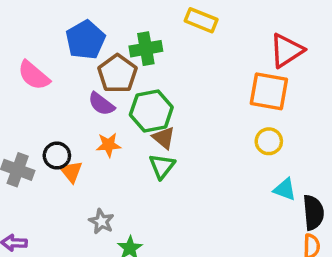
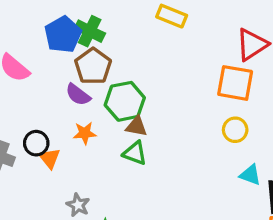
green cross: (146, 49) -> (90, 31), moved, turned 36
brown triangle: (164, 138) -> (136, 126), turned -30
green triangle: (162, 166) -> (135, 153), turned -48

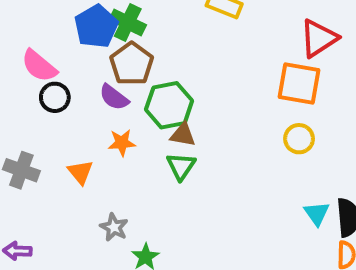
black circle: (36, 143) -> (55, 97), moved
green triangle: (135, 153) -> (181, 166), turned 44
cyan triangle: (250, 175) -> (317, 214), moved, turned 35

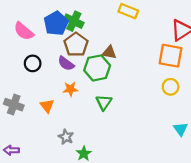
pink semicircle: (39, 66) -> (24, 31), moved
brown triangle: (183, 135) -> (109, 52), moved

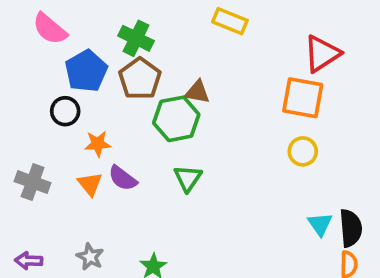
blue pentagon: (56, 23) -> (86, 71), moved
pink semicircle: (24, 31) -> (50, 29), moved
purple semicircle: (66, 63) -> (123, 178), moved
orange star: (70, 89) -> (98, 144), moved
gray star: (66, 137) -> (90, 257), moved

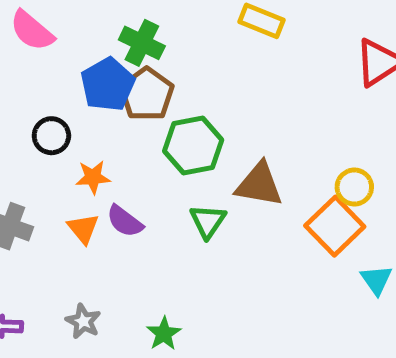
blue pentagon: (86, 71) -> (108, 84), moved
brown triangle: (197, 92) -> (259, 185), moved, size x1.5
orange square: (303, 98) -> (335, 226), moved, turned 36

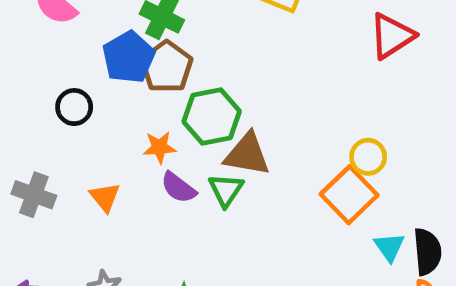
orange star: (93, 177) -> (159, 147), moved
brown triangle: (259, 185) -> (247, 154), moved
purple semicircle: (125, 221) -> (178, 188), moved

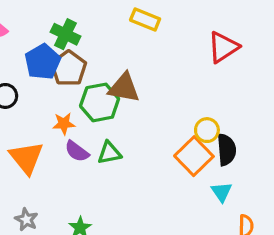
brown triangle: (247, 154) -> (124, 88), moved
green triangle: (226, 190) -> (109, 153), turned 45
orange triangle: (105, 197) -> (26, 158), size x1.6
black semicircle: (427, 252) -> (226, 150), moved

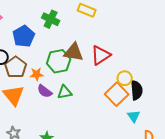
green cross: (65, 34) -> (51, 19), moved
red triangle: (223, 47) -> (101, 55), moved
brown pentagon: (69, 68) -> (16, 67), moved

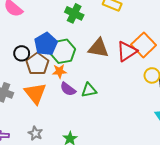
blue pentagon: (24, 36) -> (46, 44), moved
green hexagon: (59, 61) -> (63, 51), moved
orange square: (117, 94) -> (144, 45), moved

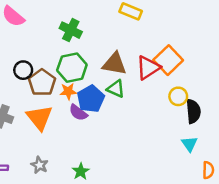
green cross: (74, 13) -> (71, 30), moved
blue pentagon: (46, 44) -> (91, 99), moved
green triangle: (89, 90) -> (116, 89), moved, turned 35

